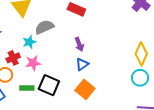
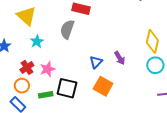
gray semicircle: (44, 27) -> (67, 29), moved, turned -36
cyan star: (29, 42) -> (37, 41), moved
purple arrow: (79, 44) -> (120, 58), moved

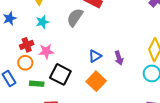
orange circle: (22, 86) -> (25, 63), moved
green rectangle: (46, 95) -> (37, 84), moved

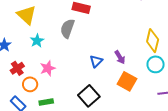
red cross: (27, 45) -> (17, 68), moved
black square: (60, 74) -> (89, 96), moved, turned 35
orange square: (96, 81) -> (127, 81), moved

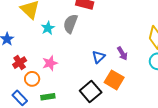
cyan star: (37, 41) -> (48, 28), moved
orange square: (127, 81) -> (114, 80), moved

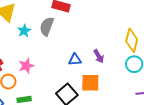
blue triangle: (99, 57) -> (75, 60), turned 40
orange square: (114, 80) -> (90, 83), turned -30

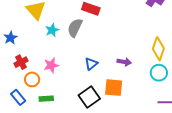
purple arrow: (99, 56) -> (124, 62), turned -56
blue triangle: (75, 60) -> (91, 64), moved, turned -40

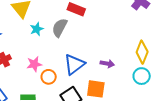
blue triangle: (91, 64) -> (74, 64), size x1.6
orange circle: (32, 79) -> (49, 77), moved

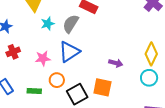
blue triangle: (74, 64) -> (69, 52), moved
orange circle: (49, 77) -> (57, 80), moved

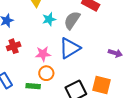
purple arrow: (116, 63) -> (115, 53), moved
orange circle: (57, 80) -> (46, 73), moved

